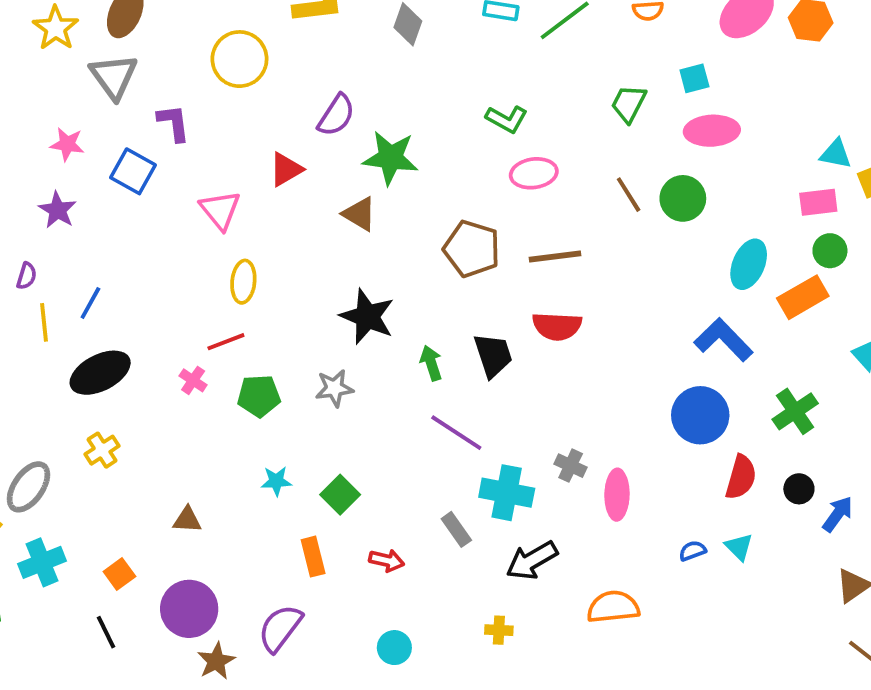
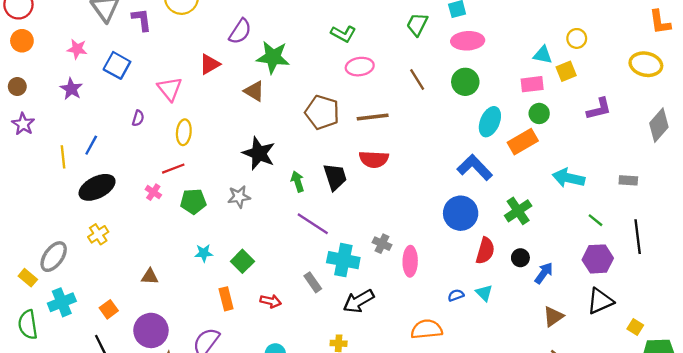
purple L-shape: (174, 123) -> (142, 20), moved
green circle: (683, 198) -> (465, 82), moved
purple semicircle: (27, 276) -> (138, 118), moved
orange semicircle: (613, 607) -> (427, 329), moved

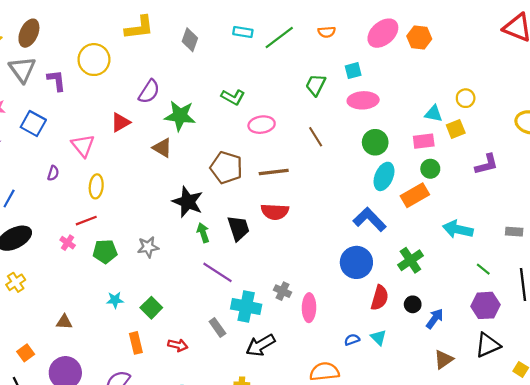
green L-shape: (343, 34) -> (233, 97), moved
green circle: (465, 82) -> (375, 142), moved
black star: (259, 153) -> (188, 202), moved

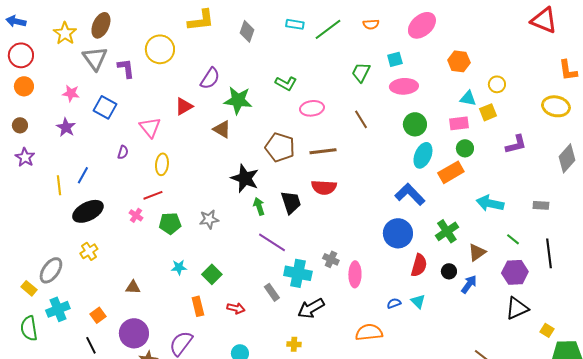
orange hexagon: (419, 37) -> (459, 61), moved
brown triangle: (444, 359) -> (477, 252), moved

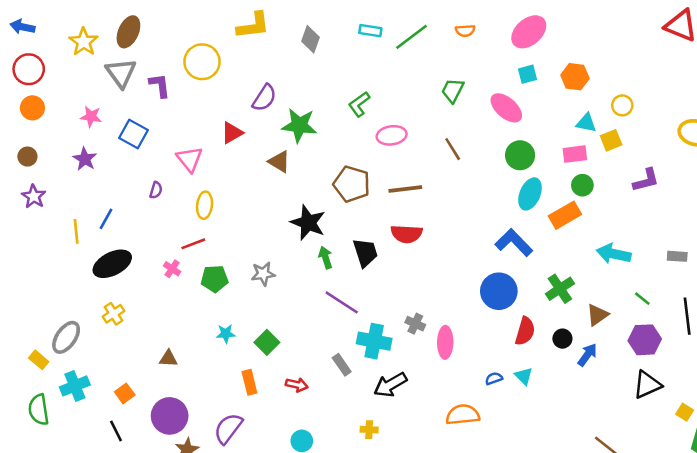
cyan square: (395, 59) -> (528, 74), moved
green L-shape: (286, 83) -> (359, 104), turned 115
pink ellipse: (404, 86) -> (506, 108), turned 44

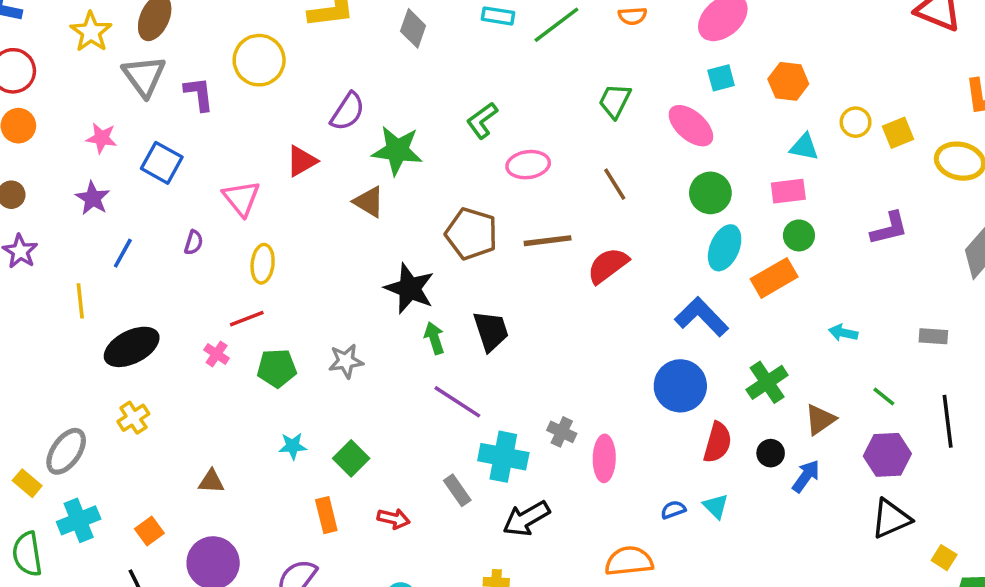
yellow square: (611, 140) -> (898, 133), moved
blue line: (106, 219) -> (123, 253), moved
red semicircle: (407, 234) -> (608, 265), moved, turned 140
cyan arrow: (614, 254) -> (843, 333), size x0.6

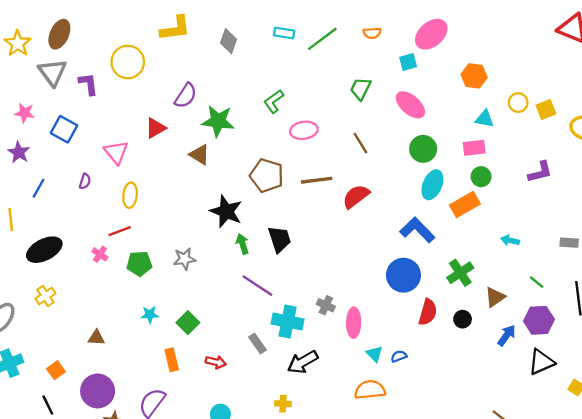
cyan square: (721, 78) -> (408, 62), moved
blue arrow: (806, 476) -> (507, 335), moved
cyan triangle: (716, 506) -> (374, 354), moved

